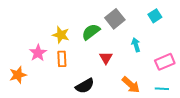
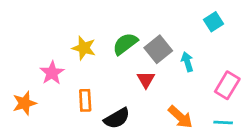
gray square: (115, 19) -> (158, 49), moved
orange rectangle: (62, 59) -> (85, 100), moved
pink rectangle: (165, 62) -> (227, 85), turned -36

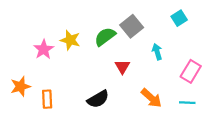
gray square: (158, 49) -> (132, 26), moved
pink star: (52, 73) -> (44, 49), moved
orange rectangle: (85, 100) -> (47, 99), moved

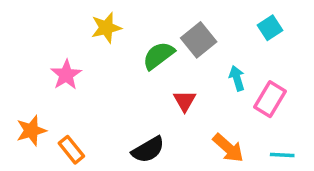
yellow star: (70, 40) -> (106, 28), moved, turned -30
pink rectangle: (191, 71) -> (270, 99), moved
orange rectangle: (47, 99) -> (71, 150), turned -36

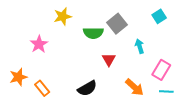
green semicircle: (158, 56) -> (93, 33), turned -144
pink rectangle: (270, 99) -> (161, 70), moved

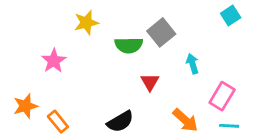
cyan square: (159, 16) -> (231, 15), moved

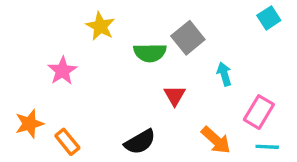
yellow star: (86, 23) -> (100, 26), turned -30

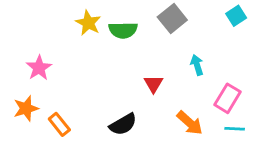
gray square: (188, 38) -> (172, 19), moved
green semicircle: (150, 53) -> (123, 30), moved
pink star: (62, 71) -> (39, 68), moved

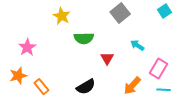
green semicircle: (123, 30) -> (84, 38), moved
cyan arrow: (197, 65) -> (137, 45), turned -40
orange arrow: (190, 123) -> (132, 86), turned 90

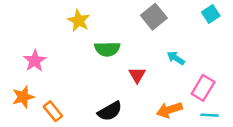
orange arrow: (132, 86) -> (169, 110), turned 30

